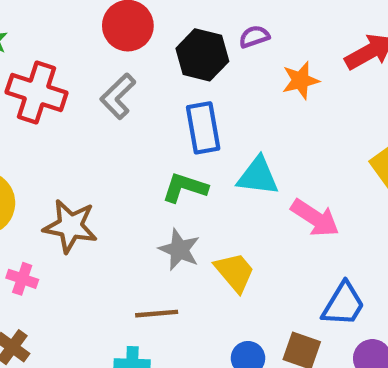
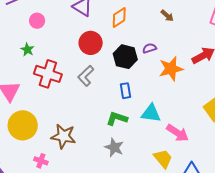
orange star: (301, 80) -> (171, 69), size x1.4
blue rectangle: (203, 128) -> (125, 91), size x0.7
yellow trapezoid: (235, 272) -> (163, 159), moved

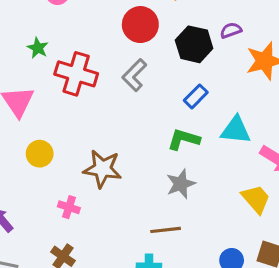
green star: (27, 49) -> (38, 48), moved
blue rectangle: (125, 91) -> (196, 96), turned 56
yellow circle: (23, 125) -> (40, 154), size x0.6
gray star: (114, 147) -> (181, 184), turned 30

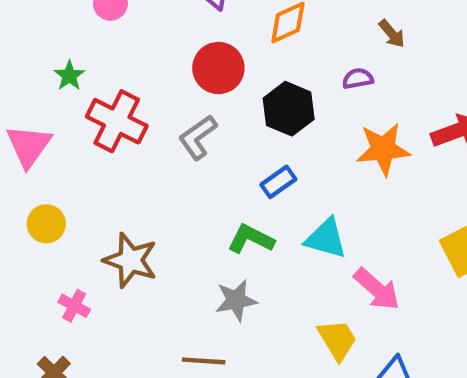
purple semicircle: (231, 30) -> (358, 79), moved

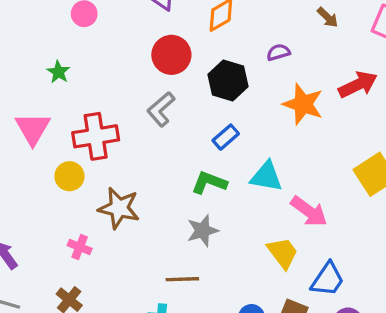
brown arrow: (392, 34) -> (328, 17), moved
red cross: (117, 121) -> (96, 136), moved, turned -30
orange star: (383, 149) -> (303, 104), turned 30
yellow circle: (46, 224) -> (69, 176), moved

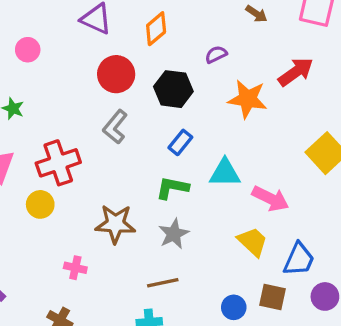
brown star: (119, 208) -> (115, 224), moved
pink cross: (80, 247) -> (75, 268), moved

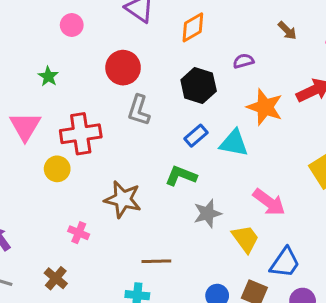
red circle: (116, 74) -> (123, 68), moved
gray L-shape: (115, 127) -> (139, 110), turned -32
cyan triangle: (225, 173) -> (234, 143), moved
gray star: (174, 234) -> (207, 213), moved

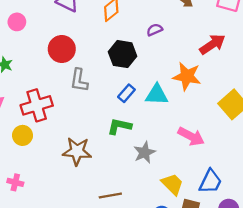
orange star: (265, 107) -> (187, 76), moved
pink cross: (79, 233) -> (15, 182), moved
yellow trapezoid: (245, 239) -> (172, 184), moved

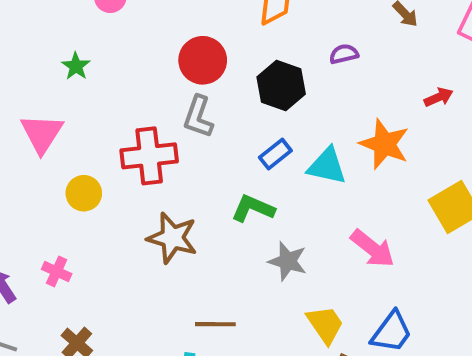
red arrow: (212, 44) -> (439, 97), size x0.6
red circle: (62, 49) -> (203, 60), moved
red cross: (37, 105) -> (149, 156), moved
gray star: (145, 152) -> (288, 261), turned 30

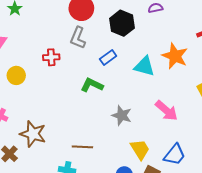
blue rectangle: (275, 154) -> (108, 57), moved
red cross: (149, 156) -> (51, 57), size x0.6
green L-shape: (253, 208) -> (92, 85), moved
brown star: (172, 238) -> (33, 134), moved

